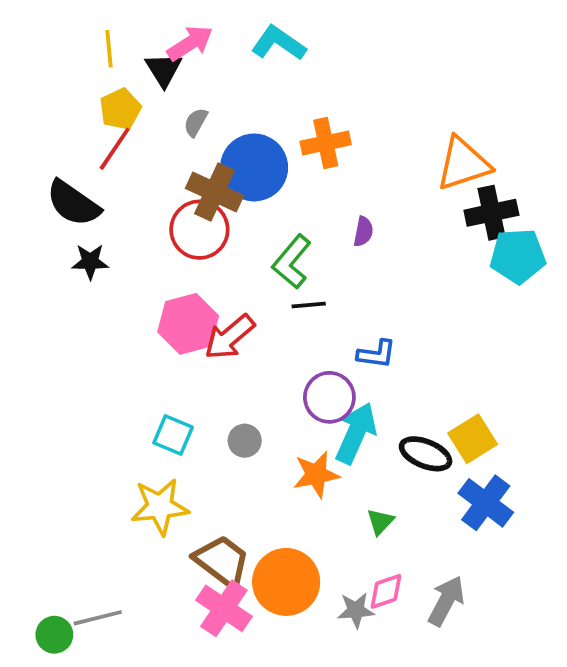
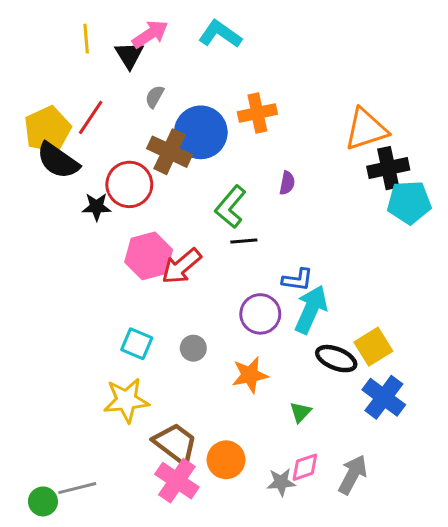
yellow pentagon: (120, 109) -> (47, 129), moved, size x1.4
red circle: (199, 230) -> (129, 184), moved
black star: (90, 262) -> (97, 207), moved
cyan arrow: (356, 433) -> (311, 309), moved
orange circle: (286, 582) -> (226, 460), size x0.7

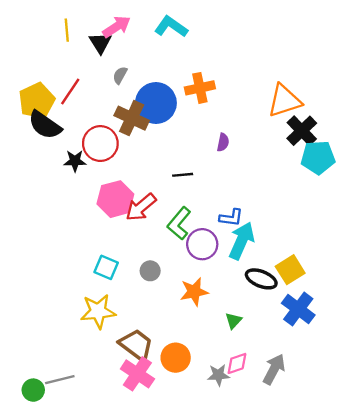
black cross: (388, 168) -> (302, 131), turned -32
green L-shape: (231, 207) -> (179, 223), moved
black line: (244, 241) -> (183, 175), moved

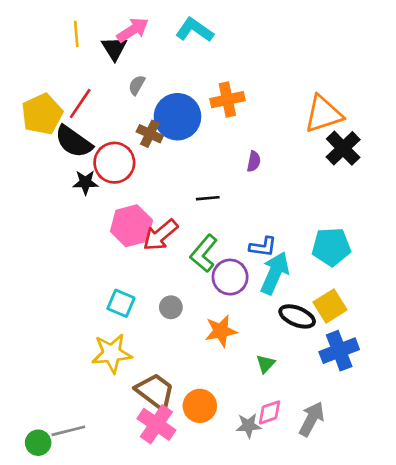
brown cross: (132, 118) -> (150, 134), size x0.7
black semicircle: (45, 125) -> (74, 142), moved
cyan pentagon: (318, 157) -> (331, 247), moved
blue cross: (298, 309) -> (339, 351), turned 32

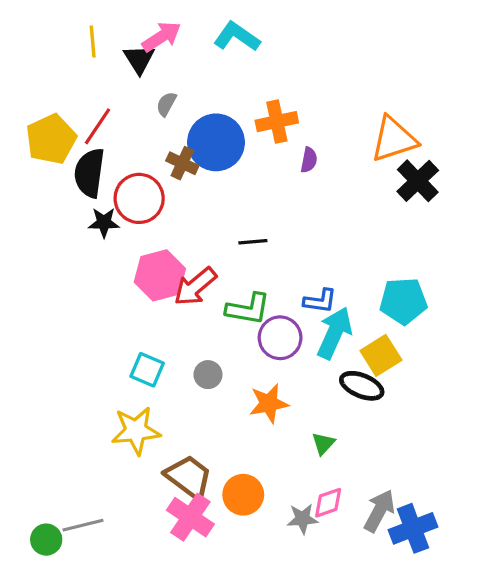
black semicircle: (74, 142) -> (89, 173), turned 63
purple semicircle: (254, 161) -> (309, 160), moved
green L-shape: (204, 253) -> (248, 309), turned -120
yellow square: (330, 306) -> (381, 355), moved
blue cross: (339, 351) -> (413, 528), moved

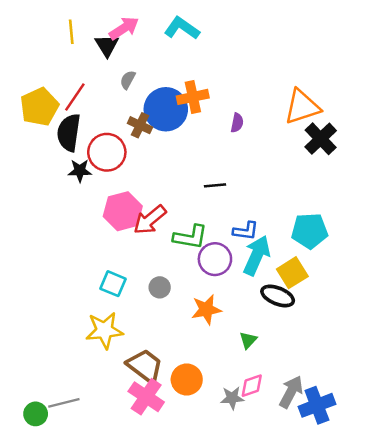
orange cross: (277, 122) -> (193, 97), moved
black line: (253, 242) -> (215, 185), moved

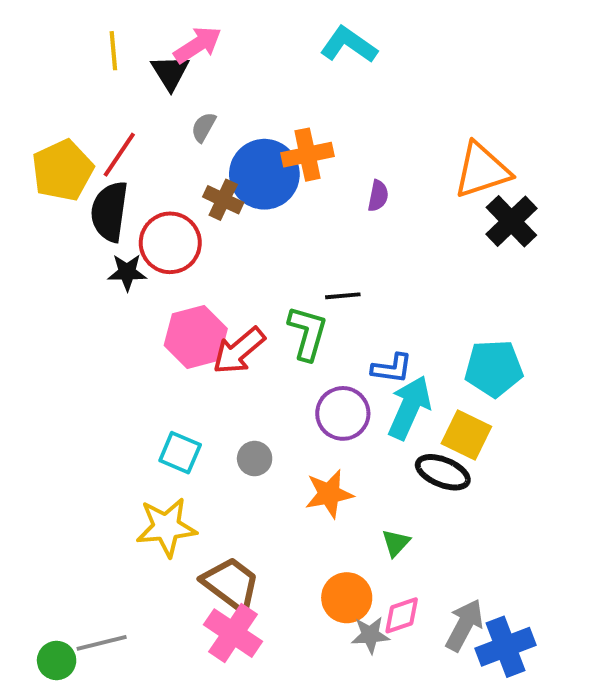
cyan L-shape: (182, 28) -> (349, 45), moved
green L-shape: (190, 237) -> (308, 333), moved, turned -84
yellow square: (292, 273) -> (466, 435), turned -32
orange circle: (187, 380) -> (347, 598), moved

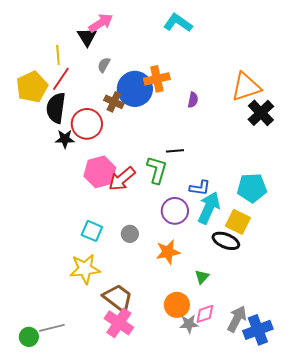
yellow line: (113, 51) -> (58, 55), moved

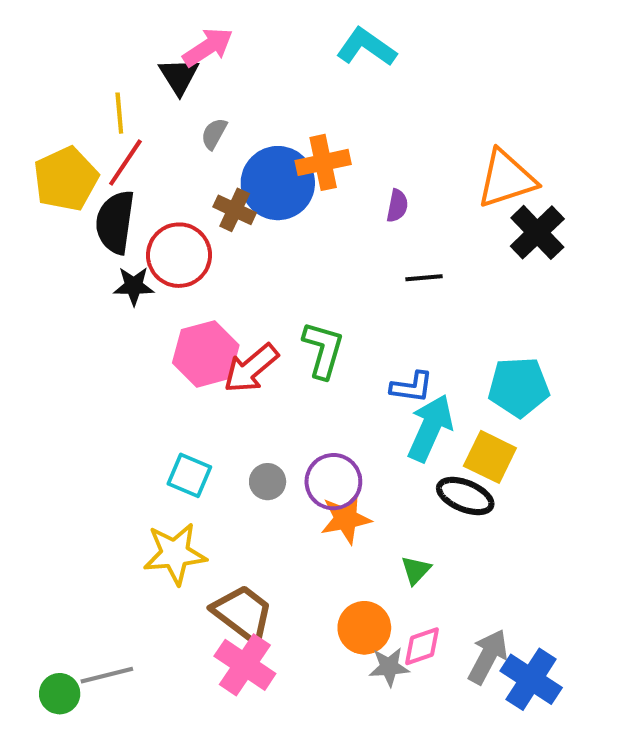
black line: (175, 151) -> (424, 278), moved
purple circle: (175, 211) -> (333, 482), moved
blue cross: (258, 330) -> (531, 679), turned -36

